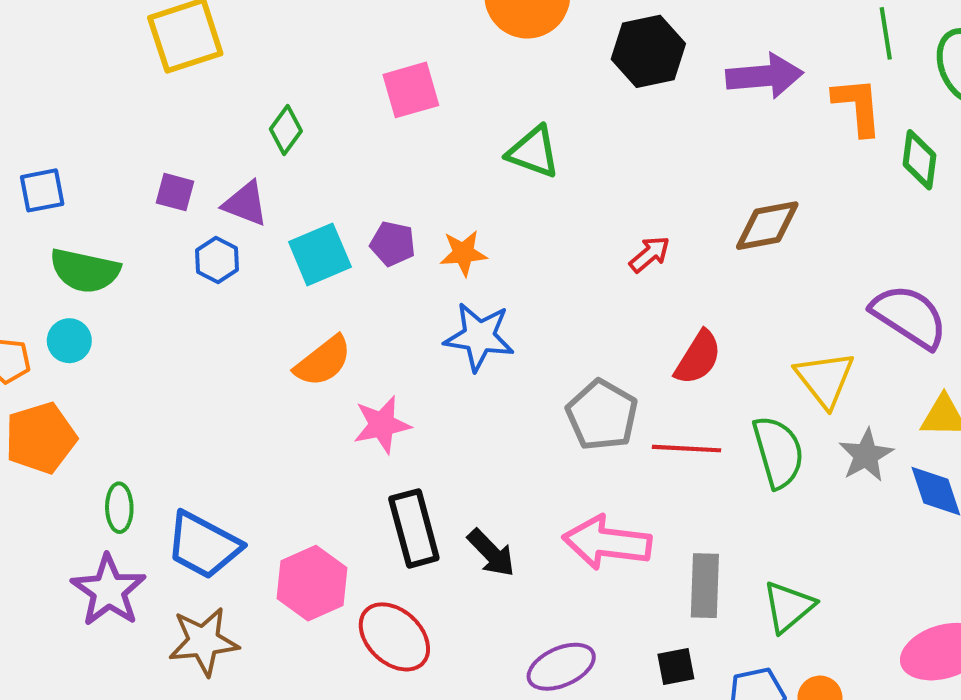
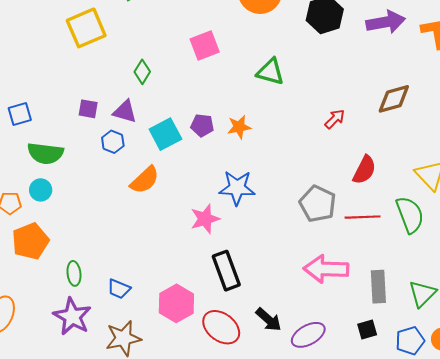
blue star: (479, 337) -> (237, 188), moved
orange semicircle: (323, 361) -> (145, 180), moved
blue trapezoid: (203, 545) -> (119, 289), size x0.6
black arrow: (491, 553) -> (269, 320), moved

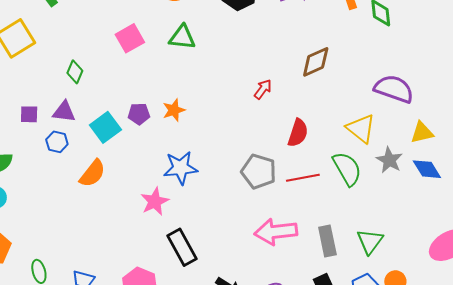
green triangle: (270, 72) -> (182, 37), moved

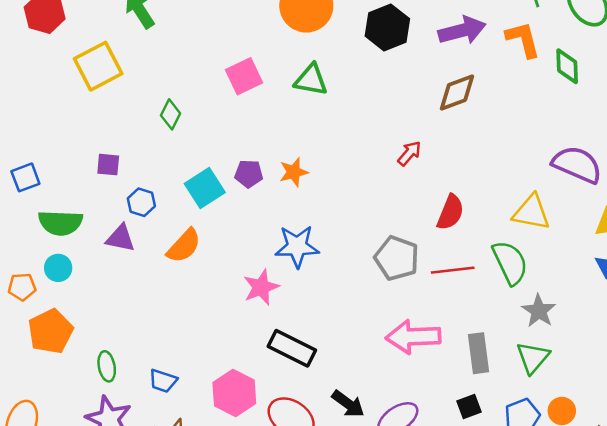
brown diamond: (316, 62) -> (457, 92), moved
purple triangle: (64, 112) -> (121, 238), moved
yellow triangle: (361, 129) -> (531, 212), turned -32
gray star: (389, 160) -> (539, 311), moved
black rectangle: (182, 247) -> (292, 348), turned -39

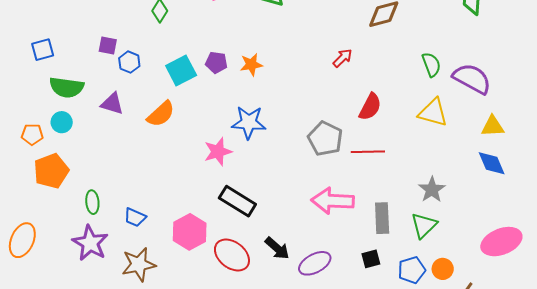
blue hexagon: (141, 202) -> (129, 62), moved
green semicircle: (510, 263) -> (431, 65), moved, size x0.7

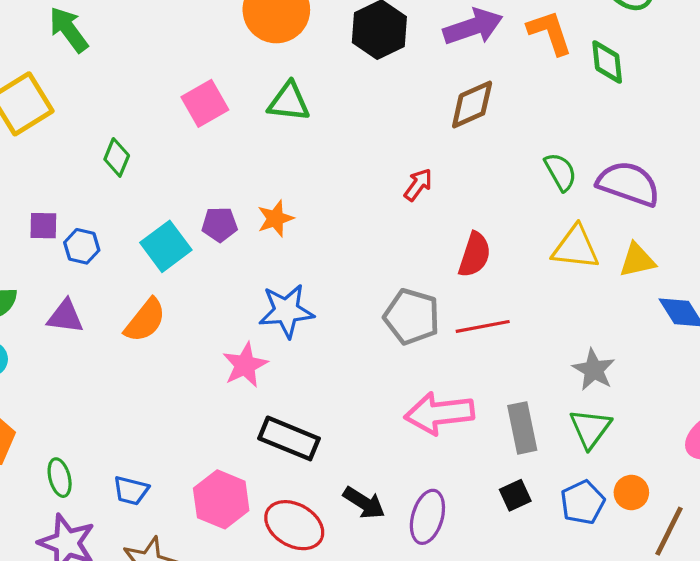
yellow triangle: (493, 126) -> (637, 260), moved
purple ellipse: (315, 263) -> (427, 517), turned -36

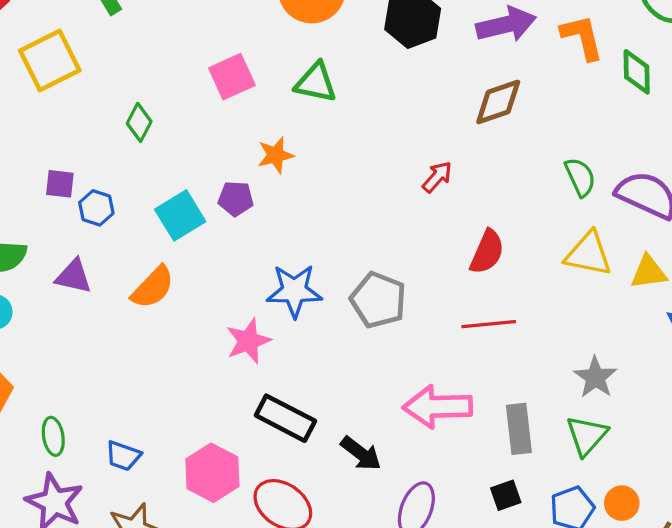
orange star: (275, 219) -> (276, 155), moved
gray pentagon: (412, 317) -> (378, 300), moved
black arrow: (364, 503) -> (361, 453), moved

